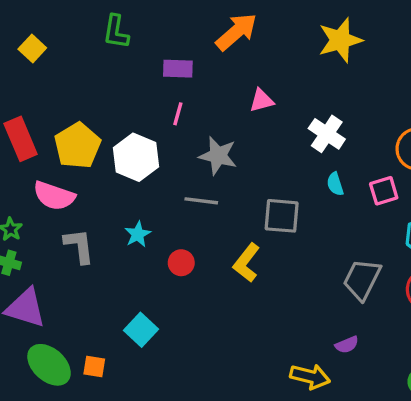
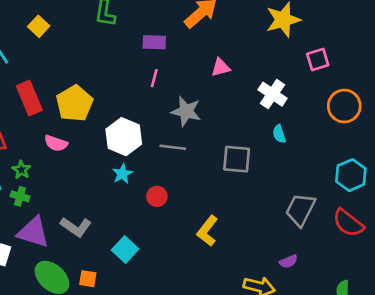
white hexagon: (136, 157) -> (124, 137), moved
pink square: (384, 191) -> (318, 60), moved
pink semicircle: (54, 196) -> (56, 143), size x0.7
gray L-shape: (79, 246) -> (76, 227), moved, turned 132
yellow L-shape: (246, 263) -> (207, 231), moved

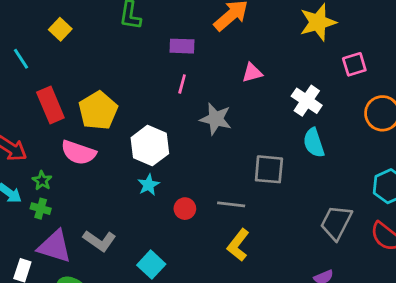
cyan semicircle: (279, 134) -> (314, 143), size x1.5
pink semicircle: (56, 143) -> (78, 153), size x1.4
gray line: (173, 147) -> (231, 204), moved

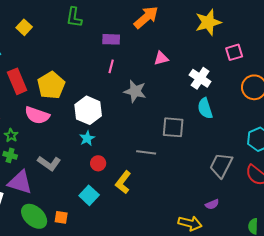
red circle: (185, 209) -> (98, 163), moved
gray L-shape: (99, 241) -> (49, 163), moved
yellow L-shape: (238, 245) -> (123, 182), moved

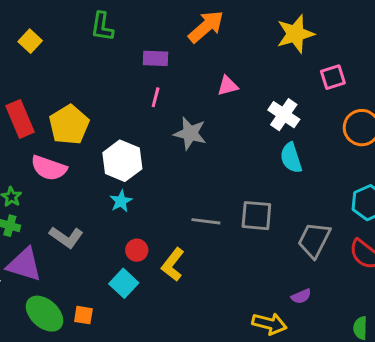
gray square: (173, 127) -> (256, 216), moved
red circle: (98, 163) -> (137, 250), moved

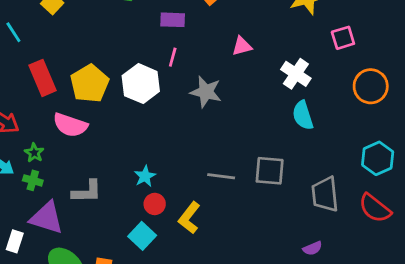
white hexagon: (122, 161) -> (141, 84), moved
cyan star: (121, 201) -> (145, 176), moved
gray L-shape: (66, 237) -> (87, 192), turned -36
gray trapezoid: (314, 240) -> (325, 194), turned -33

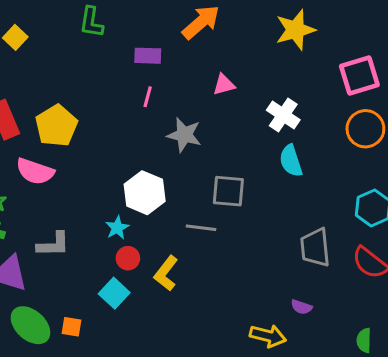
pink square: (343, 38) -> (359, 75), moved, size x1.5
white hexagon: (141, 84) -> (145, 193), moved
gray square: (270, 171) -> (228, 191), moved
purple semicircle: (313, 248) -> (302, 307), turned 42

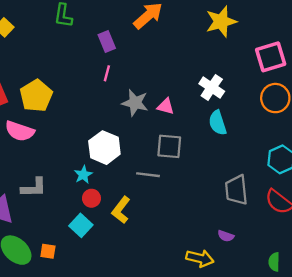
purple rectangle: (148, 56) -> (107, 42), turned 66
pink triangle: (224, 85) -> (166, 106), moved, turned 30

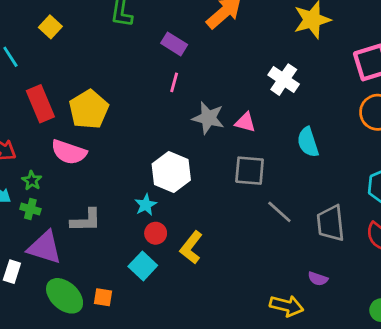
purple rectangle: (107, 42) -> (174, 44), turned -36
white cross: (212, 87) -> (284, 80), moved
gray line: (148, 175) -> (279, 212), moved, turned 35

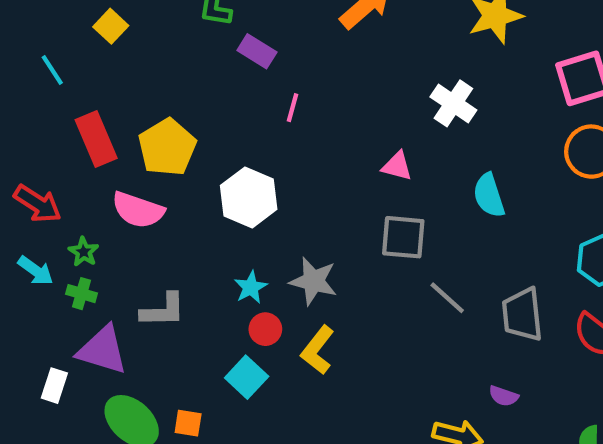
purple rectangle: (174, 44) -> (257, 51), moved
gray star: (208, 118) -> (313, 281), moved
white hexagon: (171, 172) -> (249, 197), moved

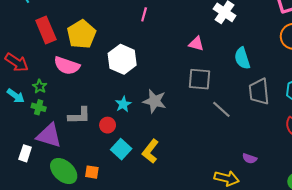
gray trapezoid: (522, 314) -> (259, 92), moved
red circle: (265, 329) -> (108, 125), moved
yellow L-shape: (318, 350) -> (150, 151), moved

